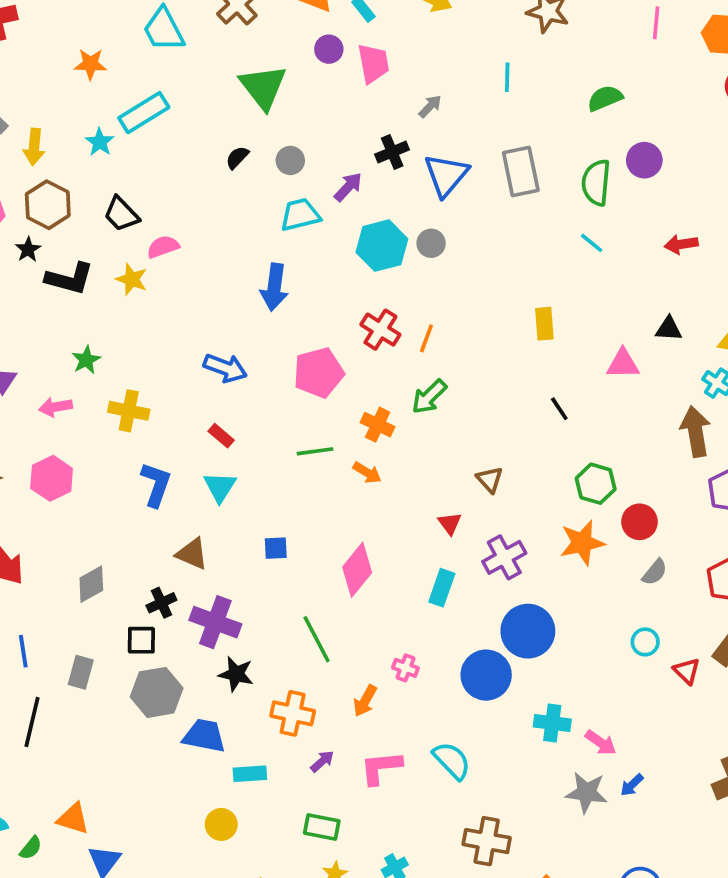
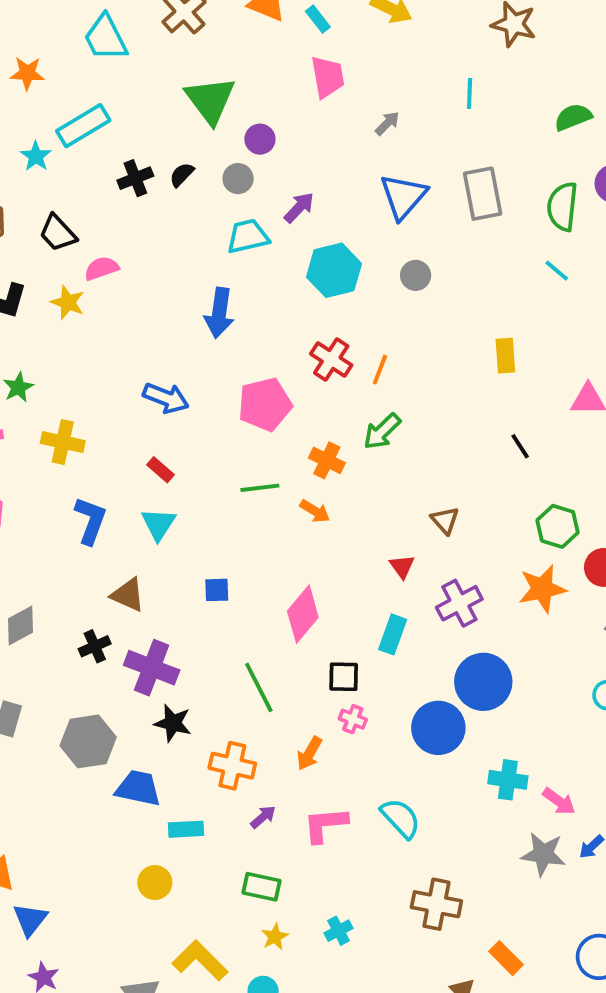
purple circle: (329, 49) -> (260, 139), moved
black cross: (392, 152) -> (135, 178), moved
gray circle: (431, 243) -> (416, 275), moved
black square: (141, 640) -> (344, 677), moved

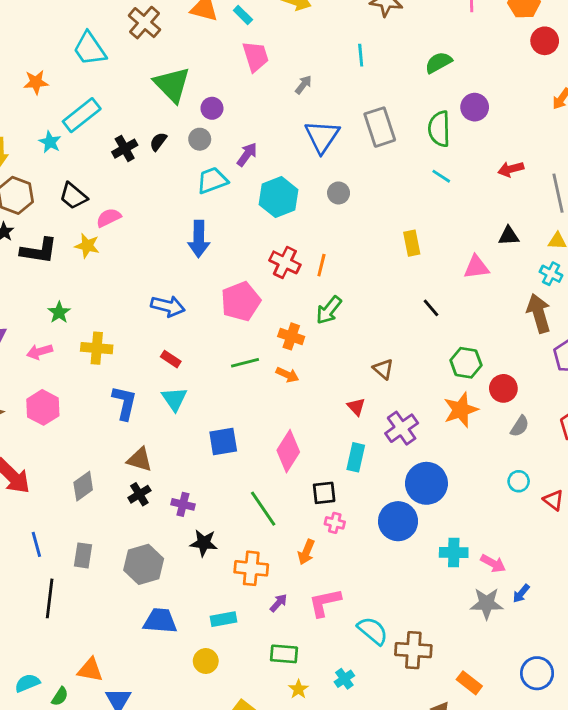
blue square: (217, 590) -> (223, 441), size x1.5
brown triangle: (128, 595) -> (140, 460), moved
purple cross: (152, 668) -> (183, 504), size x0.6
blue trapezoid: (138, 788) -> (160, 621), moved
cyan semicircle: (401, 818) -> (373, 631), moved

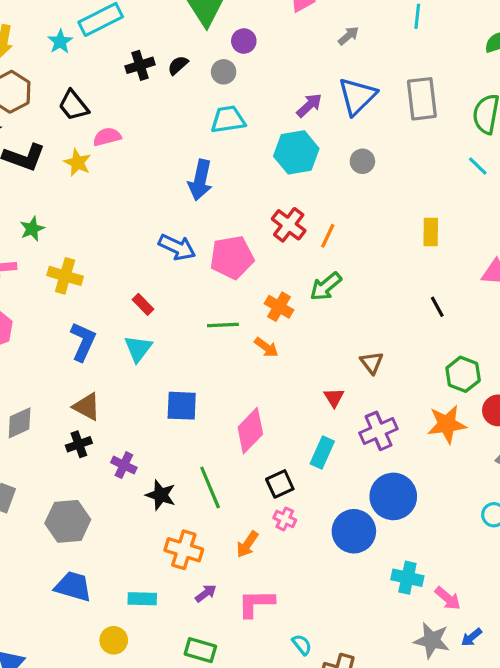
purple arrow: (247, 155) -> (309, 105), moved
blue arrow: (168, 306) -> (177, 247), moved
black square: (324, 493) -> (280, 484), turned -30
black star: (204, 543) -> (161, 495), moved
cyan semicircle: (373, 631) -> (302, 645), size x0.6

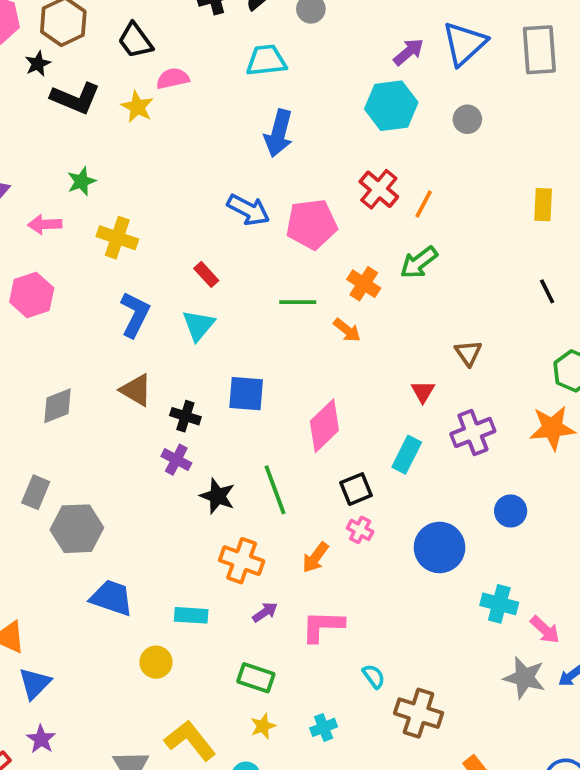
cyan trapezoid: (228, 119) -> (266, 60), moved
black cross: (79, 444) -> (185, 416), moved, turned 35
blue circle: (393, 496) -> (511, 511), moved, size x0.6
gray hexagon: (68, 521) -> (77, 529), moved

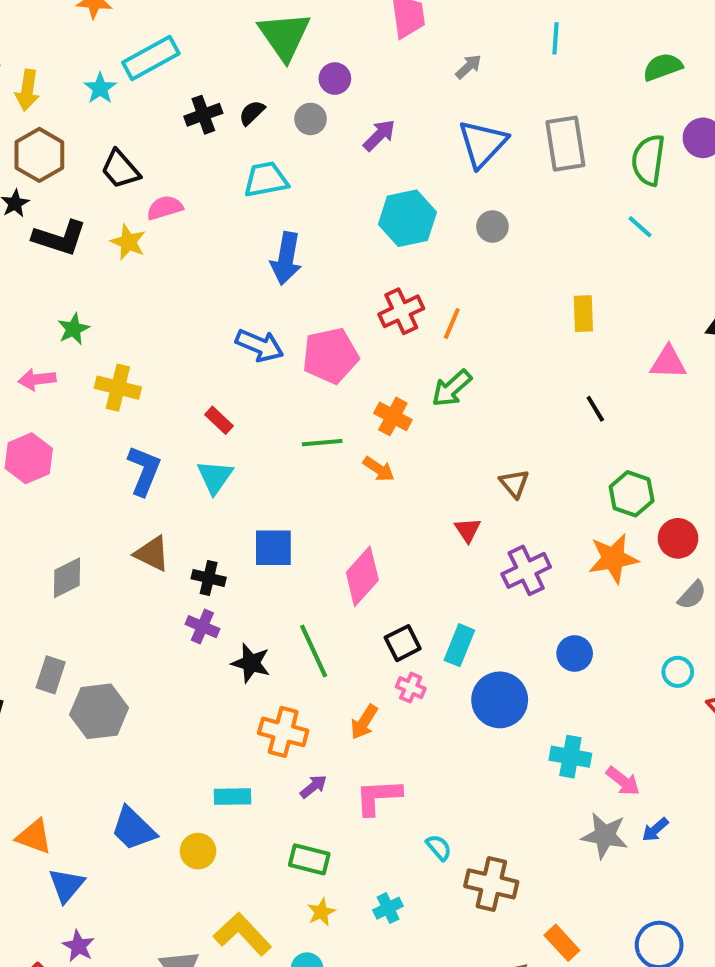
purple arrow: (409, 52) -> (379, 135), moved
red cross: (379, 189) -> (401, 311), turned 30
cyan rectangle: (407, 455) -> (459, 645), moved
blue trapezoid: (112, 598) -> (133, 829), moved, turned -150

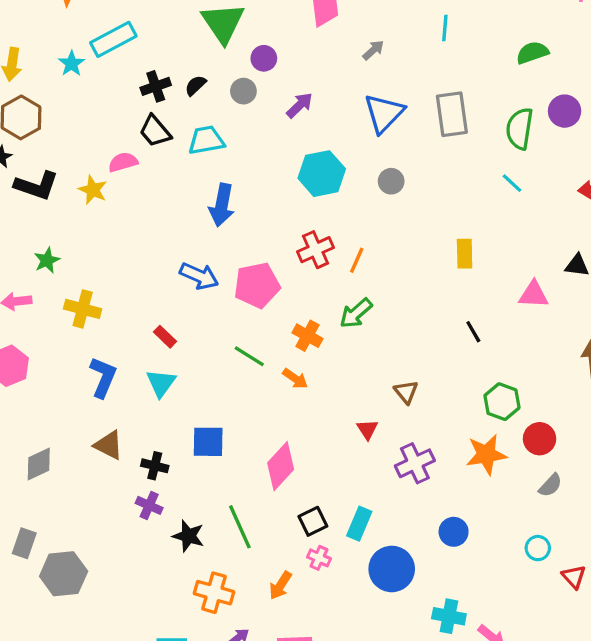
black trapezoid: (120, 169) -> (155, 131), moved
green line: (322, 443) -> (249, 356), turned 36

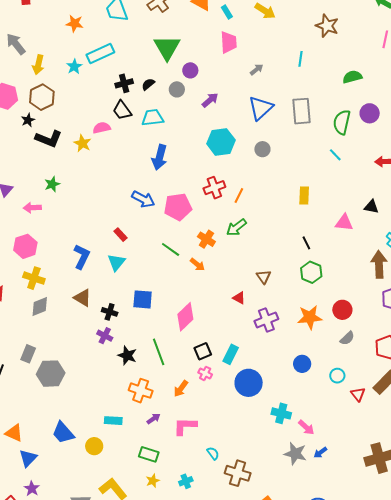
yellow cross: (83, 309) -> (34, 278), moved
green hexagon: (502, 402) -> (311, 272), moved
red triangle: (367, 429) -> (239, 298), turned -32
blue circle: (454, 532) -> (302, 364), moved

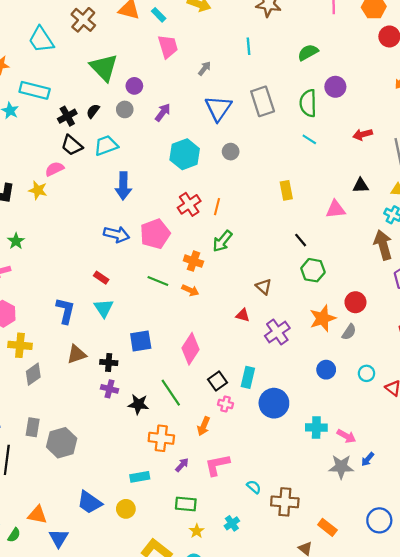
cyan rectangle: (100, 53) -> (35, 90), turned 52
brown triangle: (83, 298) -> (77, 354), turned -36
gray semicircle: (347, 338) -> (349, 332), moved

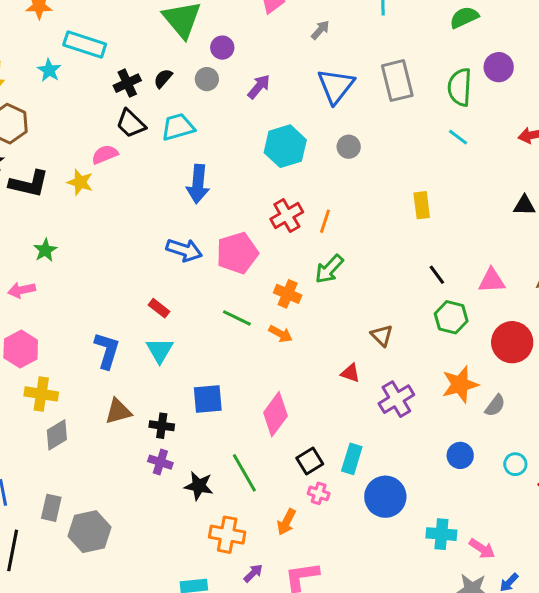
pink triangle: (336, 209) -> (492, 281), moved
red circle: (355, 302) -> (512, 342), moved, size x1.4

